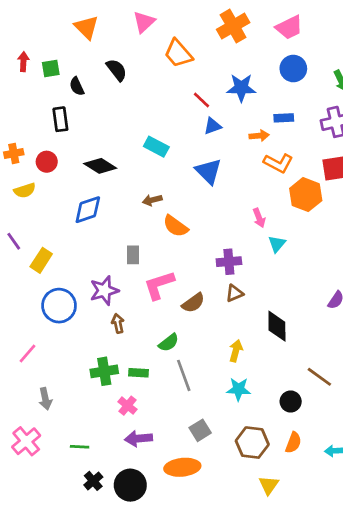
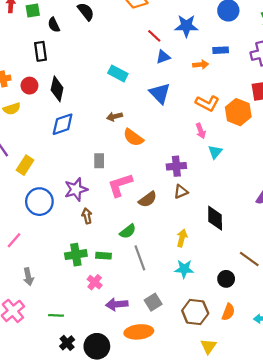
orange L-shape: (278, 163) -> (207, 103), moved
black diamond: (100, 166) -> (57, 89), moved, turned 70
purple arrow: (139, 438) -> (117, 304), moved

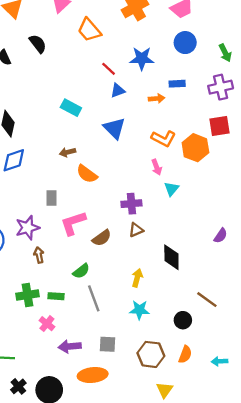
gray square: (153, 302) -> (107, 344), turned 35

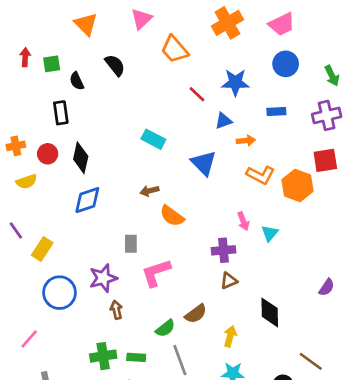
blue triangle: (118, 91) -> (223, 121), moved
orange arrow: (157, 99) -> (246, 141), moved
pink arrow: (157, 167) -> (243, 221), moved
brown semicircle: (102, 238) -> (196, 314), moved

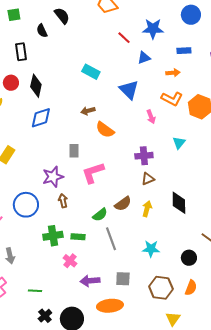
black semicircle: (77, 81) -> (42, 31), moved
orange arrow: (246, 141) -> (173, 73), moved
pink arrow: (243, 221) -> (151, 117), moved
blue circle: (60, 293) -> (26, 205), moved
yellow arrow: (230, 336) -> (147, 209), moved

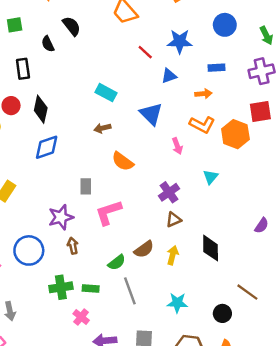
brown arrow: (88, 111) -> (102, 128), moved
purple cross: (144, 156) -> (169, 192), turned -30

